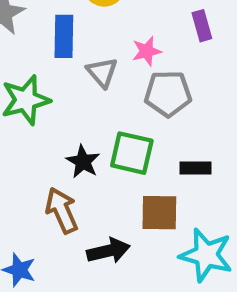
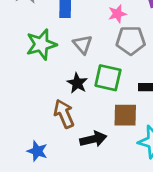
gray triangle: (102, 72) -> (83, 44), moved

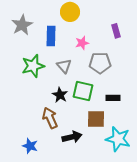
pink star: (117, 14) -> (82, 43), moved

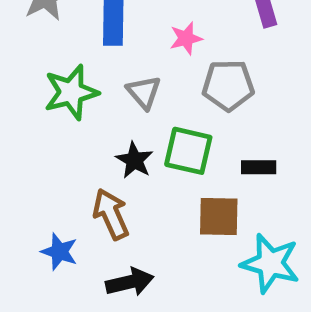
black arrow: (72, 137) -> (130, 282), moved
blue star: (30, 146) -> (59, 252), moved

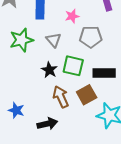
black rectangle: (259, 167) -> (104, 73), size x1.5
brown arrow: (111, 214) -> (61, 97), moved
brown square: (219, 216) -> (87, 95), turned -30

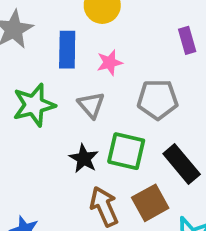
pink star: (72, 16) -> (110, 63), moved
black rectangle: (104, 73) -> (182, 164), turned 50

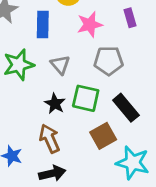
pink star: (110, 63) -> (90, 24), moved, size x1.4
brown arrow: (104, 206) -> (49, 139), moved

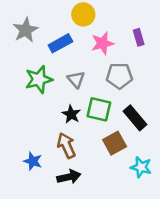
blue rectangle: (43, 24) -> (60, 43), turned 60
cyan star: (133, 163) -> (141, 167), size x0.7

